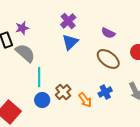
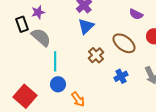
purple semicircle: (108, 33) -> (136, 14), moved
brown cross: (63, 92) -> (96, 55), moved
orange arrow: (85, 100) -> (78, 99), moved

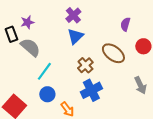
purple semicircle: (136, 14) -> (125, 24), turned 80
cyan line: (55, 61) -> (44, 71), turned 36
blue cross: (121, 76) -> (91, 90), moved, size x1.5

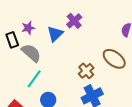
blue triangle: (75, 36) -> (55, 34), moved
cyan line: (44, 71) -> (34, 79), moved

